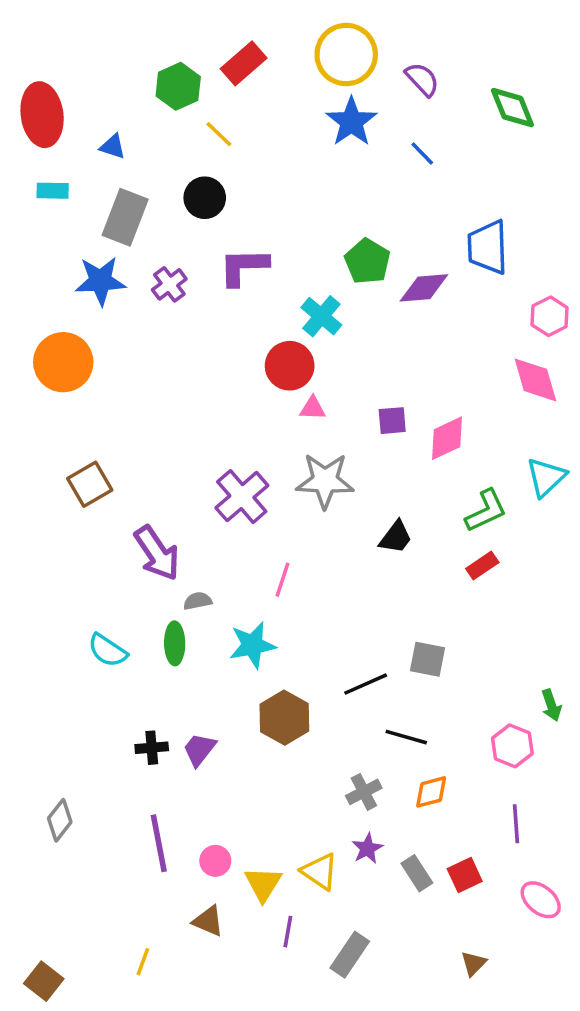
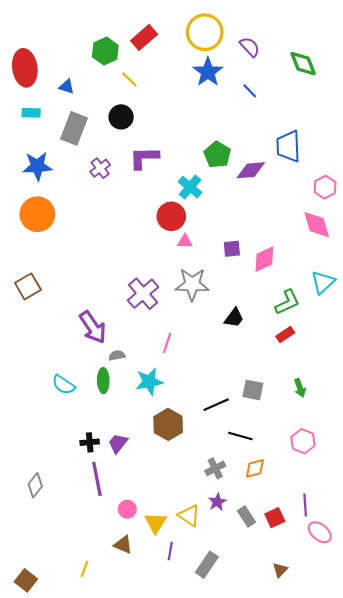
blue star: (100, 281) -> (37, 166), moved
brown square: (90, 484) -> (28, 286), moved
green arrow: (551, 705) -> (300, 388), moved
purple line: (516, 824) -> (305, 505), moved
purple line: (159, 843) -> (97, 479), moved

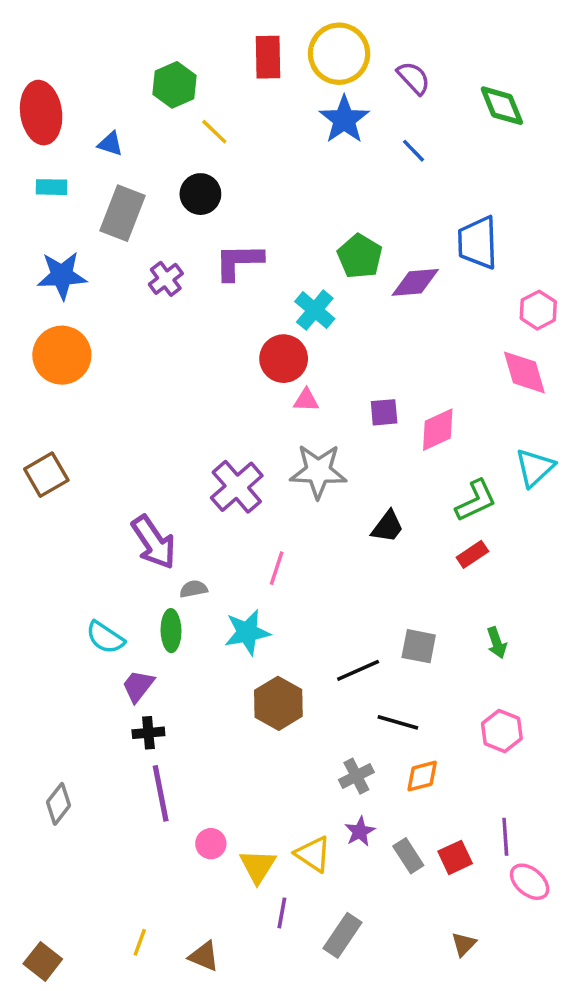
red rectangle: (144, 37) -> (268, 57), moved, turned -50
purple trapezoid: (118, 443) -> (138, 686), moved
brown triangle: (123, 545) -> (204, 956), moved

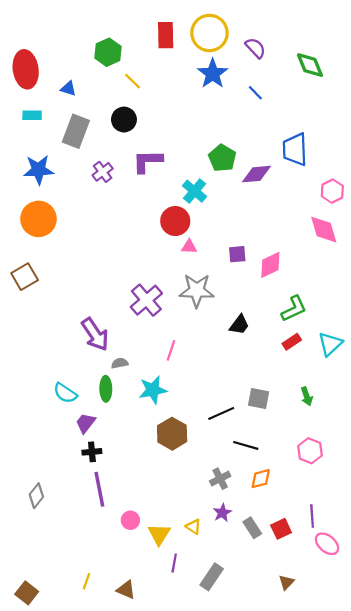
cyan triangle: (535, 468) -> (330, 344), moved
brown square: (46, 475) -> (25, 277), moved
yellow triangle: (313, 854) -> (193, 527), size x0.7

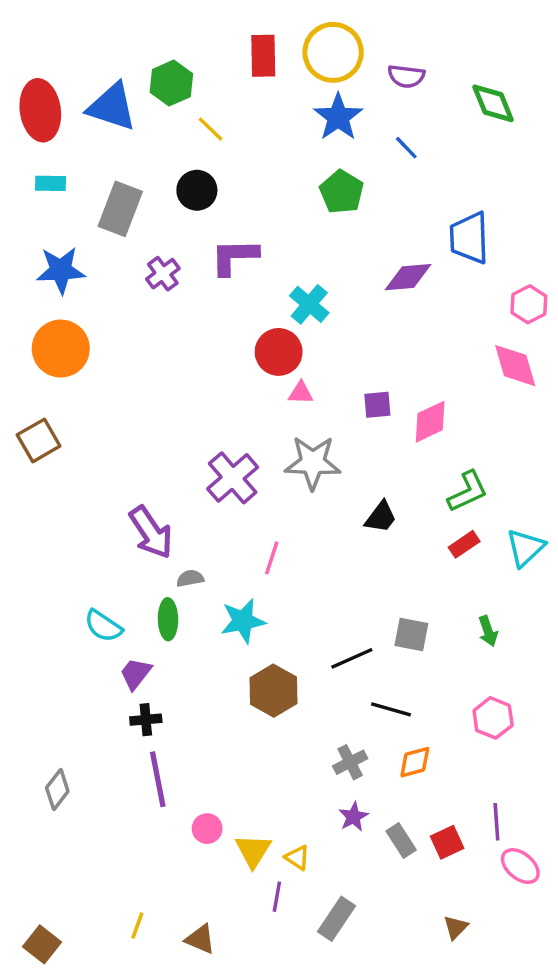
purple semicircle: (255, 48) -> (406, 76), turned 140
blue triangle: (68, 89) -> (112, 107), moved, size x2.0
green pentagon: (222, 158) -> (342, 192), moved
yellow triangle: (193, 527) -> (297, 858), moved

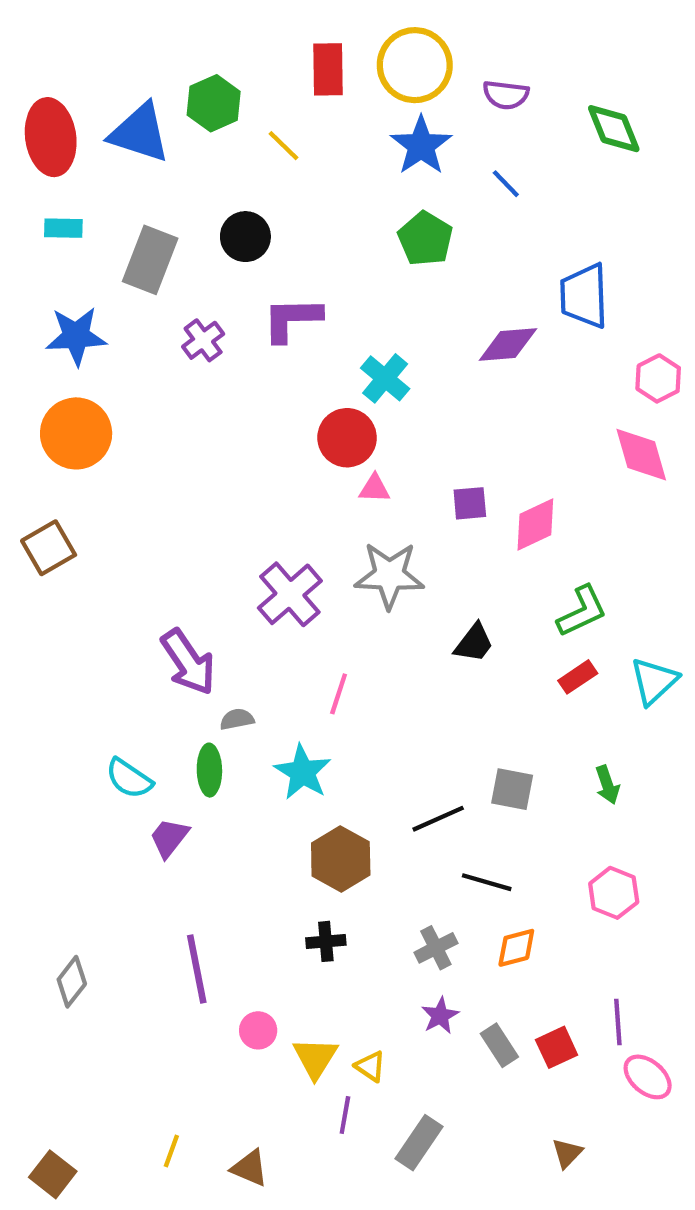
yellow line: (211, 129) -> (284, 146), moved
cyan star: (243, 621) -> (303, 772), turned -30
black cross: (146, 720) -> (326, 941), moved

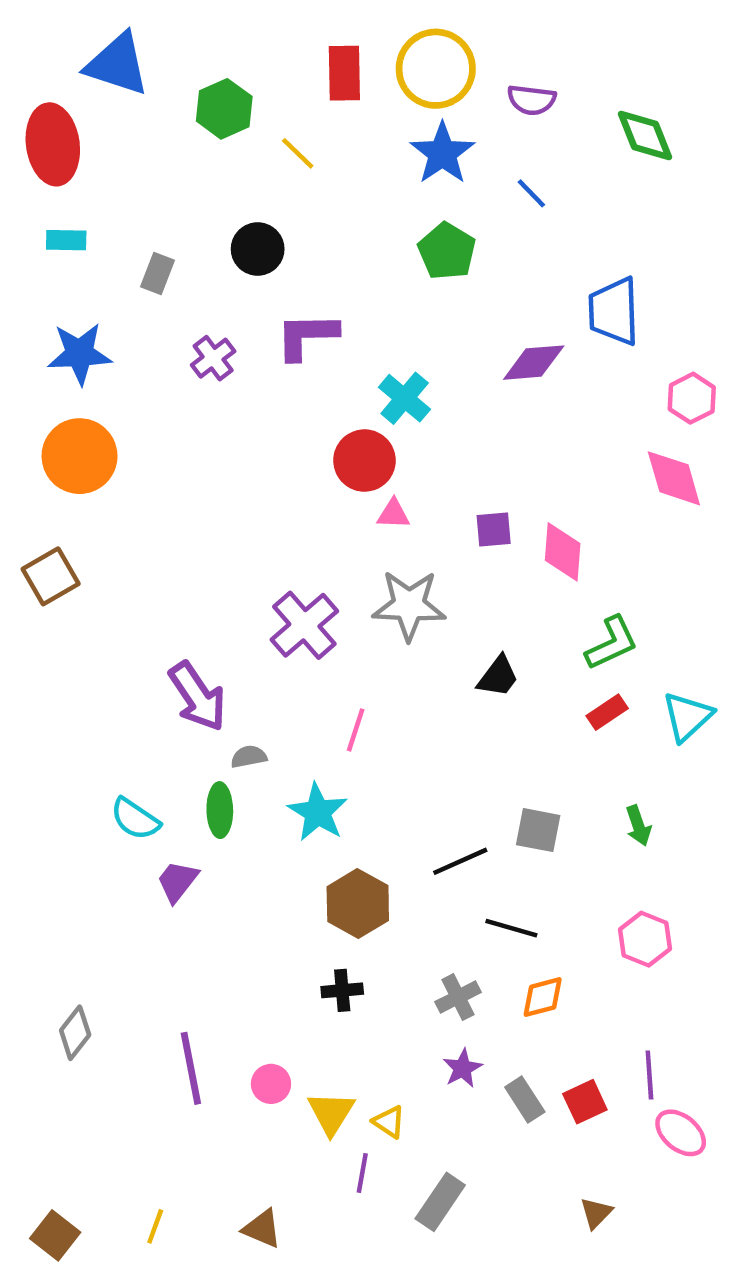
blue triangle: (140, 133) -> (117, 64), moved
gray rectangle: (150, 260) -> (157, 274), size x0.6
pink diamond: (535, 524) -> (563, 552), turned -60
purple line: (197, 969) -> (191, 1068), moved
yellow line: (171, 1151) -> (155, 1226), moved

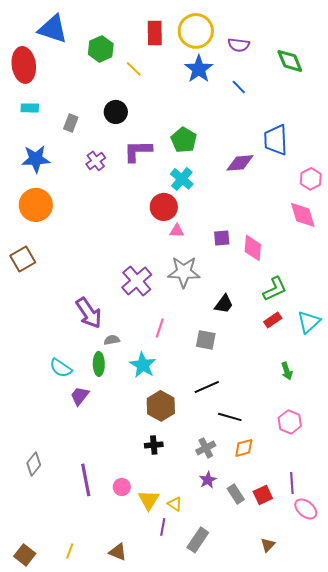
green pentagon: (447, 251) -> (184, 140), moved
gray square: (538, 830) -> (206, 340), moved

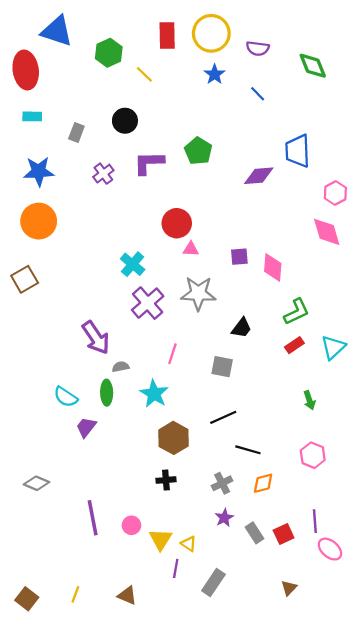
blue star: (199, 69) -> (215, 74), size x0.7
cyan cross: (182, 179) -> (133, 264), moved
gray diamond: (34, 464) -> (36, 483), moved, turned 75

